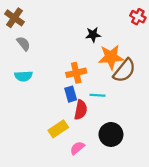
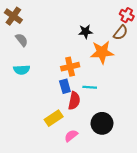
brown semicircle: (124, 71) -> (121, 33), moved, size x0.7

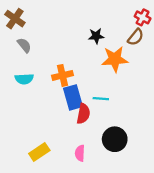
orange cross: (70, 67) -> (62, 75), moved
blue rectangle: (65, 86) -> (73, 97), size x1.5
yellow rectangle: (54, 118) -> (39, 152), moved
pink semicircle: (71, 136) -> (80, 153), turned -48

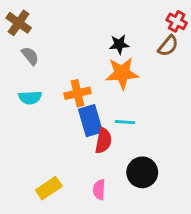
orange star: (115, 59) -> (122, 73), moved

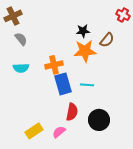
brown cross: (19, 23) -> (13, 16), turned 30
brown semicircle: (168, 46) -> (107, 40), moved
red semicircle: (103, 141) -> (72, 112), moved
pink semicircle: (99, 190) -> (59, 132), moved, turned 48

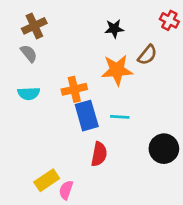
brown cross: (13, 16) -> (34, 26), moved
black star: (83, 31) -> (114, 29), moved
black circle: (99, 120) -> (164, 149), moved
pink semicircle: (59, 132) -> (66, 190), moved, turned -32

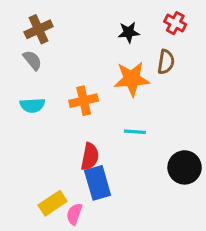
red cross: (169, 20) -> (175, 23), moved
brown semicircle: (147, 55) -> (166, 62), turned -30
blue rectangle: (87, 116) -> (98, 183), moved
red semicircle: (99, 154) -> (90, 157), moved

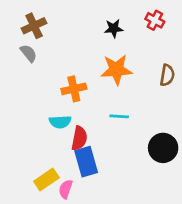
brown semicircle: (166, 62) -> (167, 75), moved
cyan semicircle: (32, 105) -> (60, 122), moved

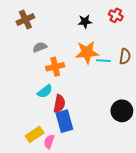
gray semicircle: (29, 53) -> (40, 47), moved, turned -72
cyan line: (119, 116) -> (103, 61), moved
cyan semicircle: (60, 122) -> (45, 91), turned -35

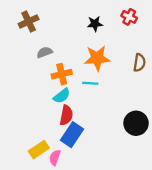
cyan line: (103, 61) -> (90, 83), moved
cyan semicircle: (45, 91) -> (62, 96), moved
blue rectangle: (64, 121) -> (72, 135), turned 50

